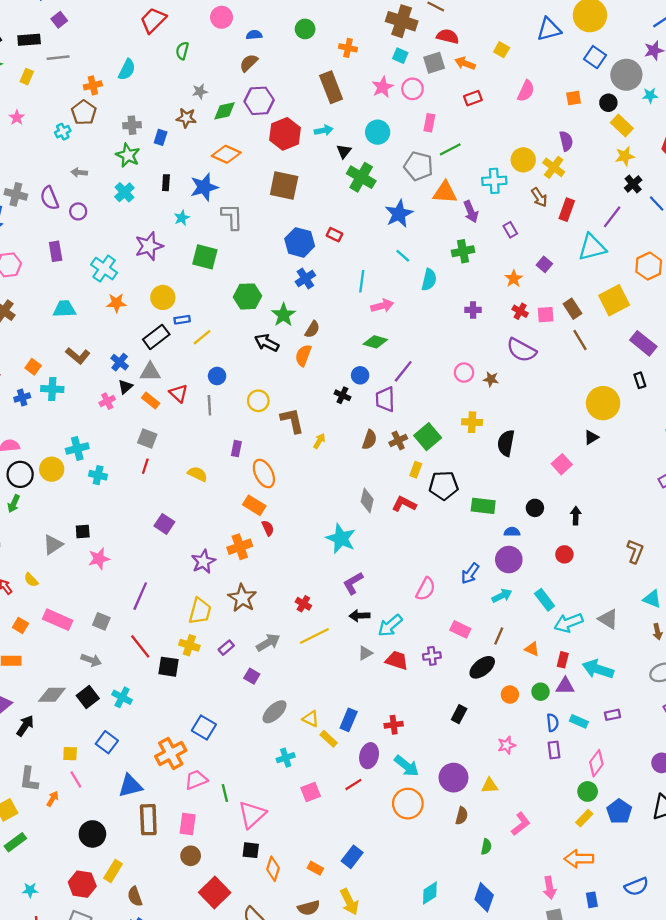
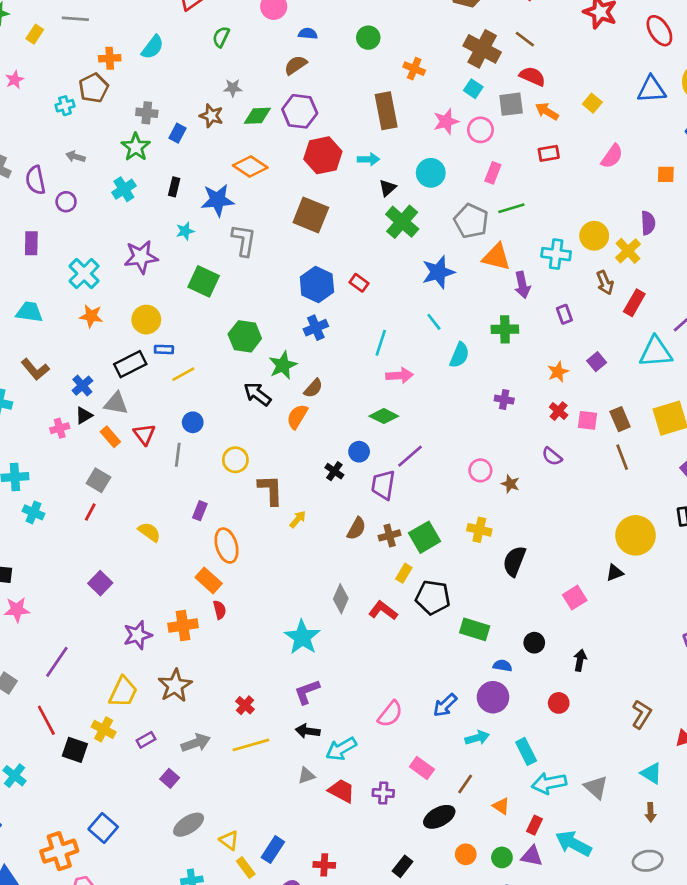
purple semicircle: (521, 350) -> (552, 456), size x0.6

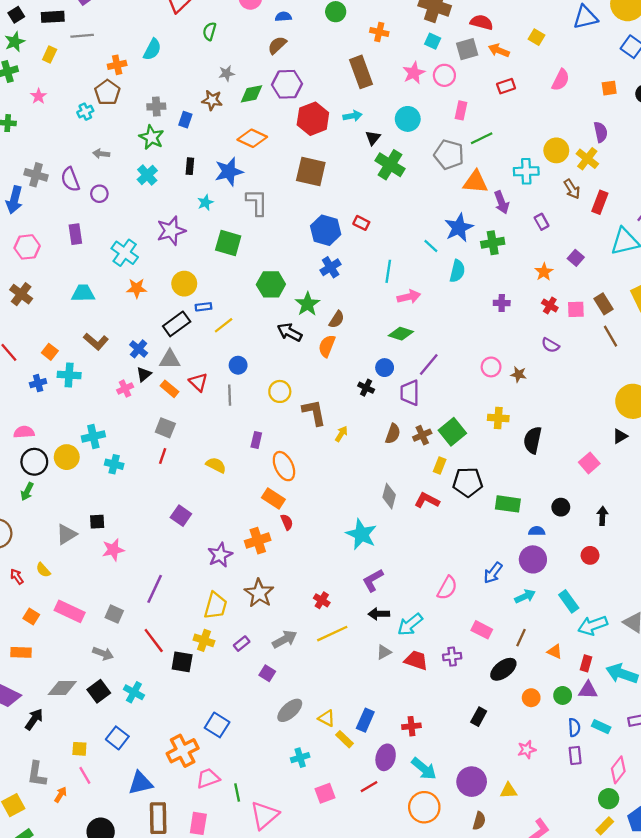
blue star: (438, 272) -> (459, 228), moved

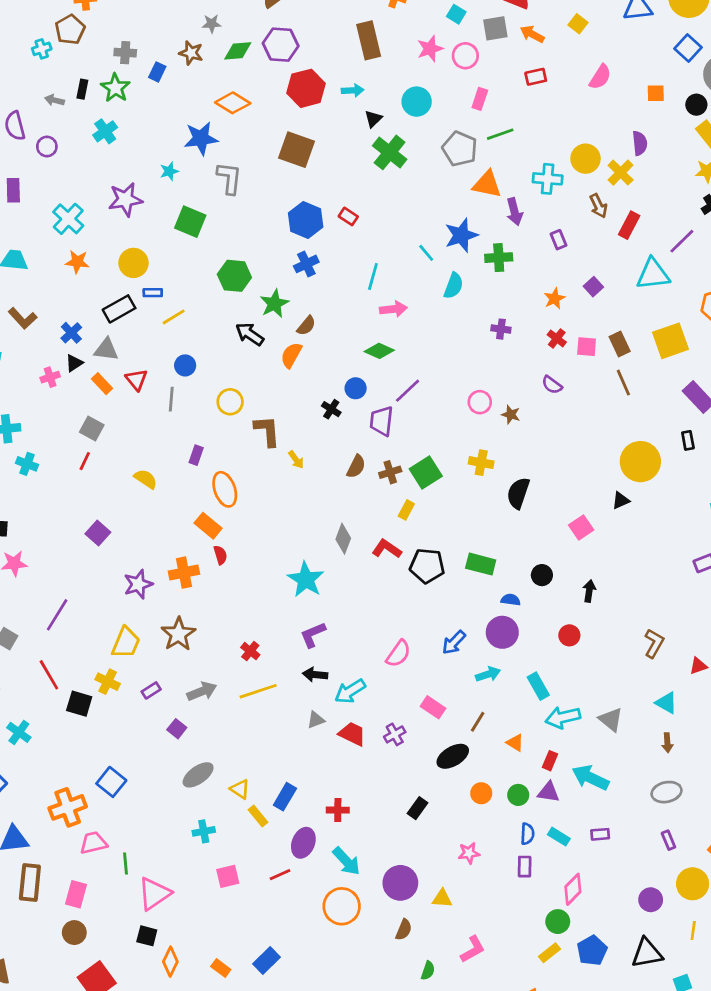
black rectangle: (190, 166) -> (82, 89), moved
yellow arrow: (341, 434) -> (296, 460), turned 105
black pentagon: (468, 482) -> (427, 566), moved
purple cross: (452, 657) -> (395, 734), turned -30

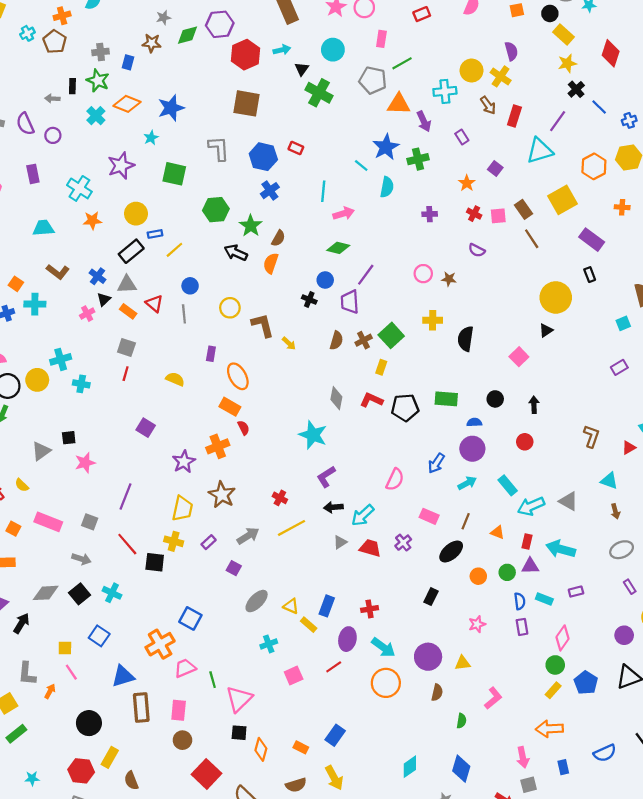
cyan cross: (42, 49) -> (27, 33), moved
orange diamond: (233, 103) -> (127, 104), moved
gray L-shape: (229, 178) -> (219, 148), moved

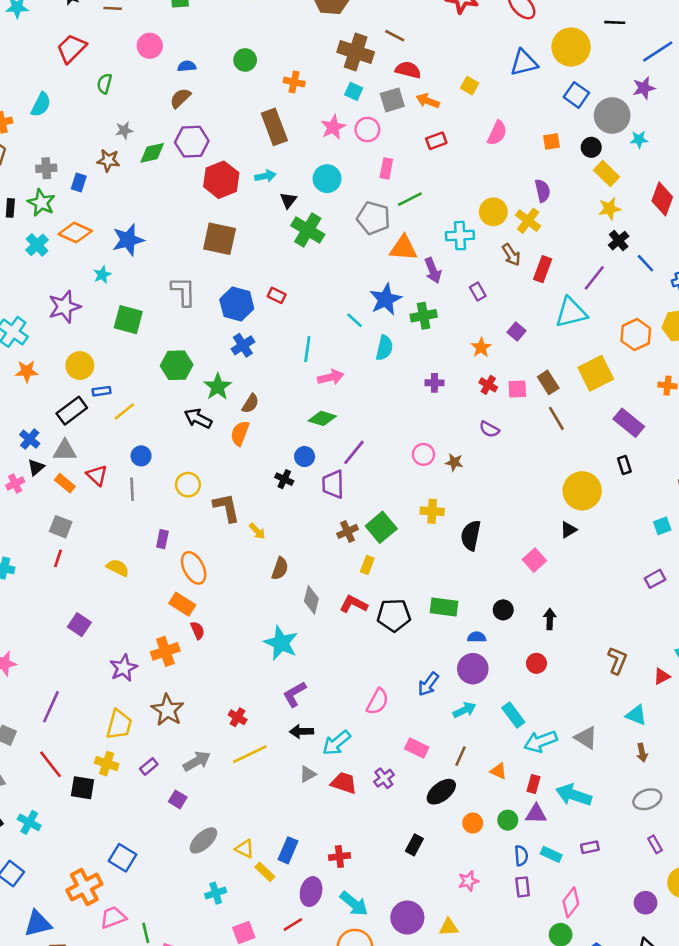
brown semicircle: (336, 340) -> (280, 568), moved

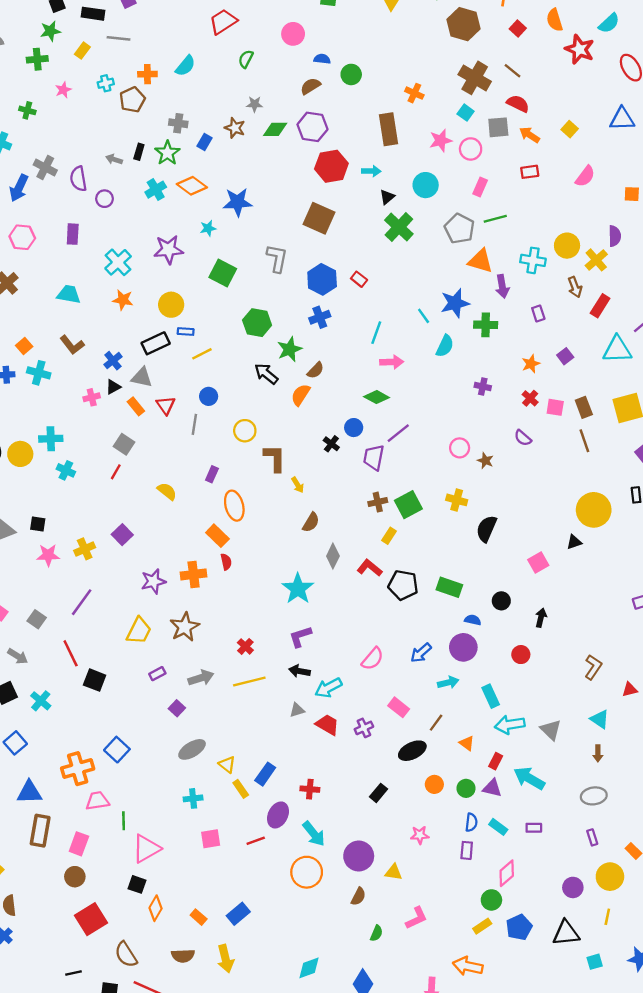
green circle: (245, 60) -> (351, 74), moved
yellow cross: (107, 764) -> (85, 549), moved, turned 36

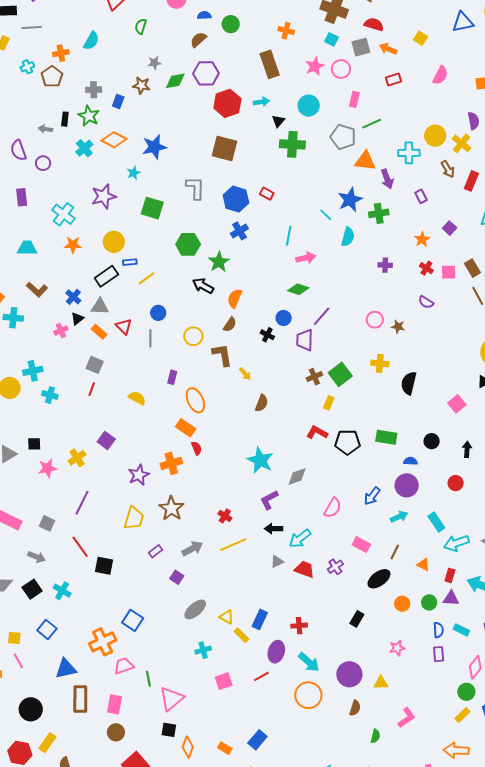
green cross: (399, 227) -> (292, 144), turned -30
brown semicircle: (315, 370) -> (230, 325), moved
gray diamond: (333, 556) -> (297, 477), moved, turned 55

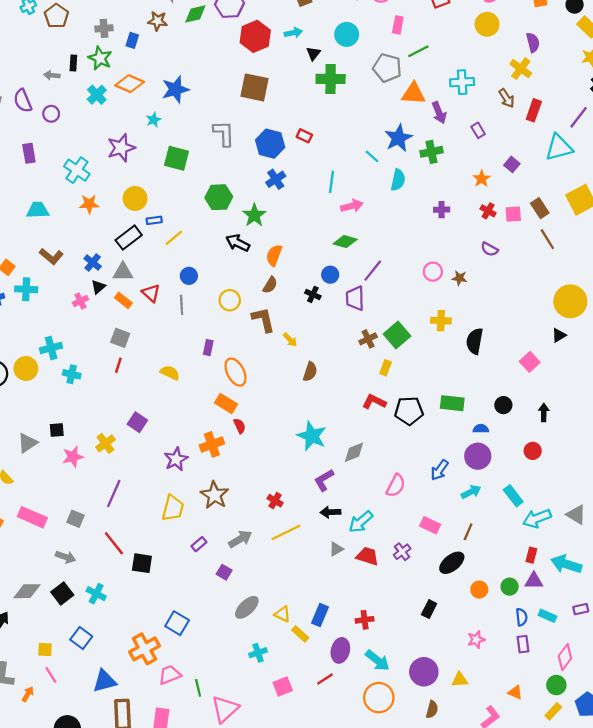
yellow circle: (435, 136) -> (487, 24), moved
orange triangle: (423, 565) -> (515, 692), moved

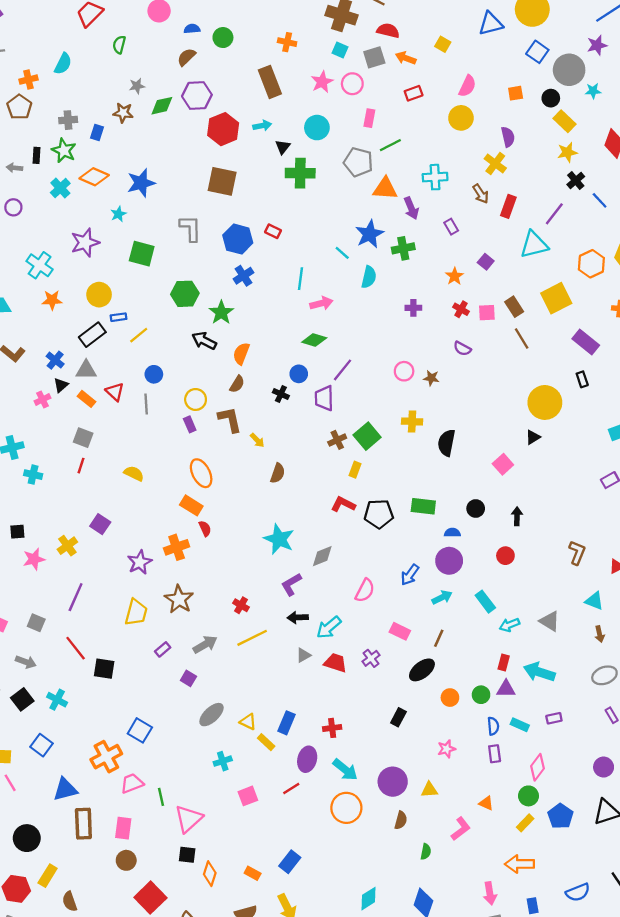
purple rectangle: (208, 348) -> (190, 424), moved, turned -35
cyan arrow: (537, 518) -> (509, 625), size x0.7

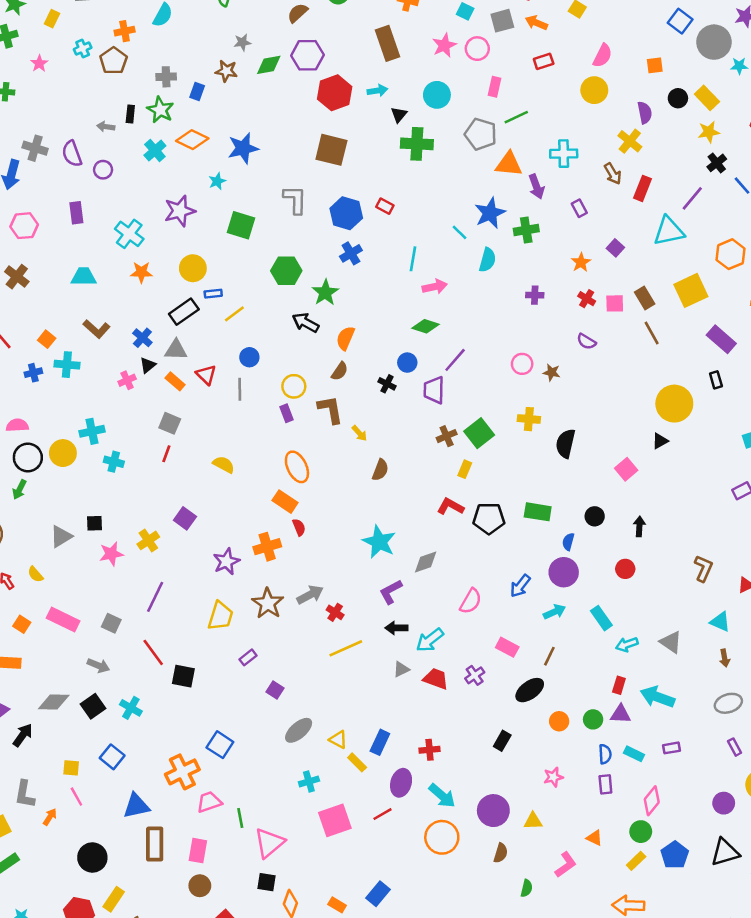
black circle: (551, 98) -> (678, 98), moved
blue semicircle: (452, 533) -> (568, 542), turned -77
gray arrow: (205, 644) -> (310, 595), moved
pink square: (248, 796) -> (335, 820), size x1.5

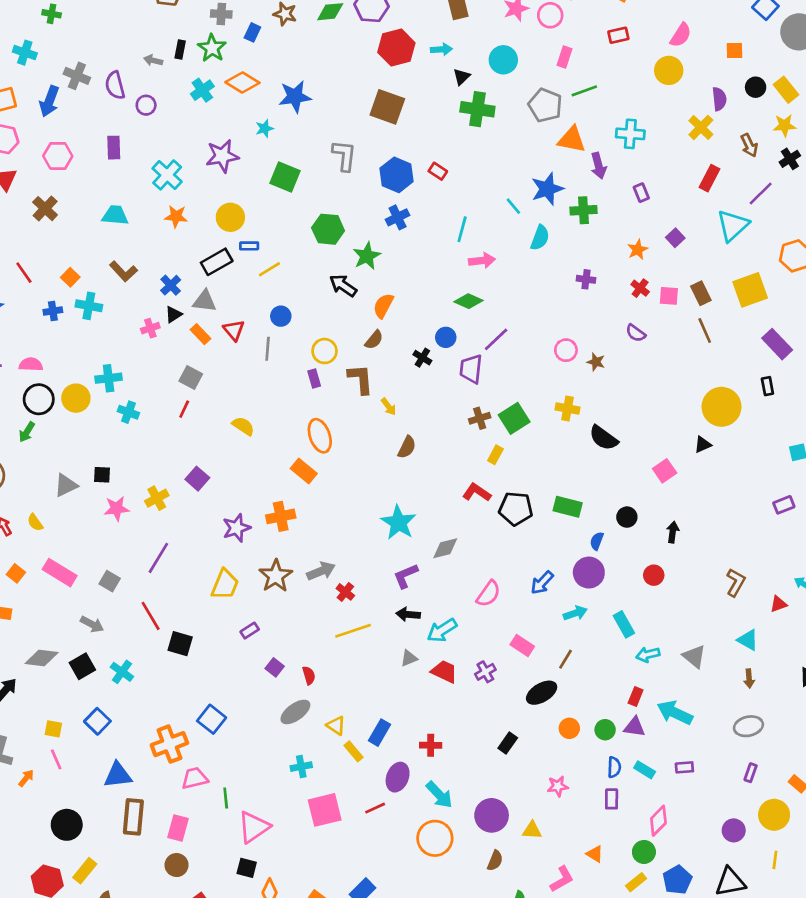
brown arrow: (613, 174) -> (749, 145), moved
cyan triangle: (669, 231) -> (733, 226), turned -36
black semicircle: (566, 444) -> (604, 438), turned -72
red semicircle: (299, 527) -> (309, 675), moved
purple rectangle: (735, 747) -> (751, 773), turned 42

